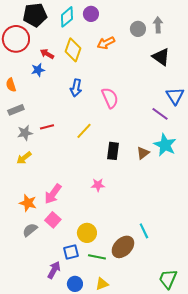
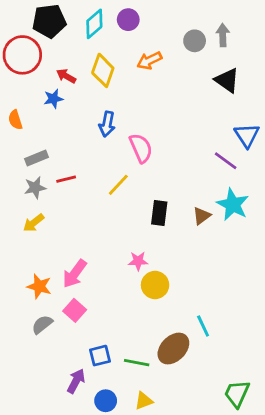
pink semicircle: (110, 98) -> (141, 148), moved
gray rectangle: (16, 110) -> (36, 158), moved
yellow circle: (87, 233) -> (155, 285), moved

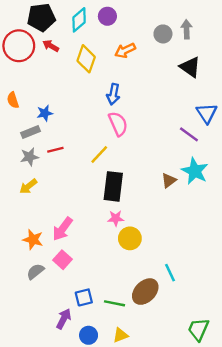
red arrow: (66, 76) -> (51, 46), moved
blue star: (53, 99) -> (45, 113), moved
blue arrow: (107, 124) -> (113, 94), moved
black rectangle: (159, 213) -> (113, 186), moved, size x1.4

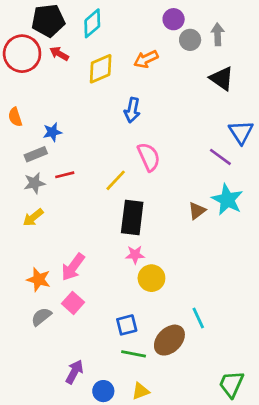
purple circle: (107, 16) -> (174, 19), moved
yellow diamond: (86, 59) -> (101, 69), turned 48
pink semicircle: (118, 124) -> (149, 157), moved
blue square: (84, 297) -> (127, 325), moved

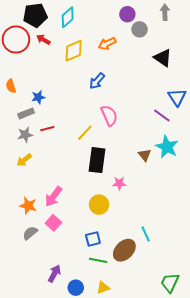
gray arrow: (218, 34) -> (165, 12), moved
blue arrow: (132, 110) -> (97, 81), turned 30
brown triangle: (197, 211) -> (145, 155), turned -32
pink star: (135, 255) -> (119, 183), moved
yellow circle: (151, 278) -> (99, 205), moved

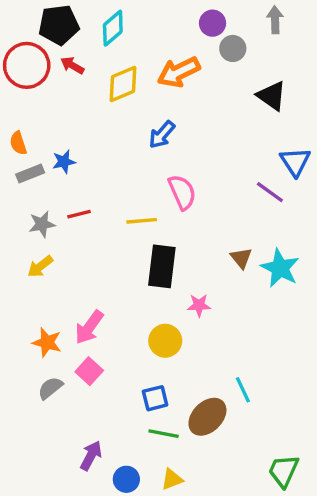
orange arrow: (107, 44) -> (179, 72), size x1.4
gray rectangle: (26, 113) -> (30, 174), moved
yellow line: (85, 133) -> (142, 221), turned 42
cyan star: (167, 147) -> (280, 268), moved

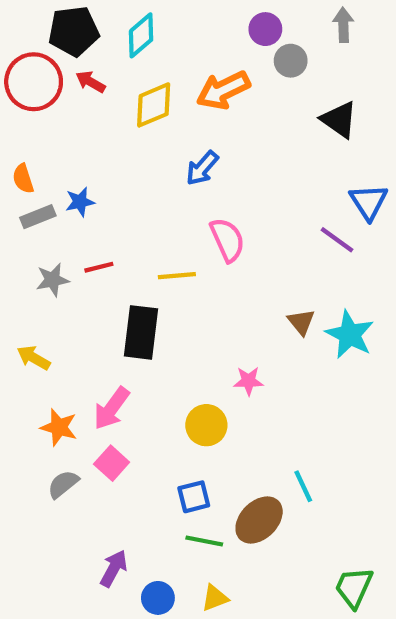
yellow arrow: (40, 266) -> (34, 358), moved, turned 68
black rectangle: (162, 266) -> (141, 332), moved

